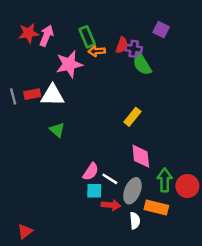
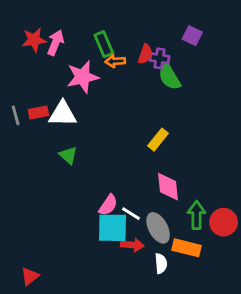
cyan square: (94, 191) -> (112, 228), size x1.6
gray ellipse: (132, 191) -> (158, 228), turned -50

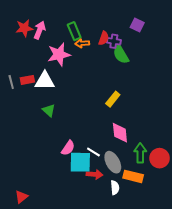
pink semicircle: (108, 205) -> (68, 148), moved

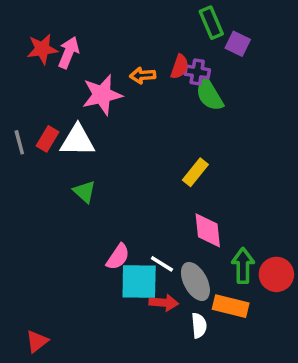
green rectangle: (74, 31) -> (211, 23), moved
red rectangle: (27, 80) -> (47, 139), turned -48

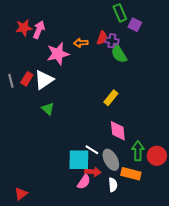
white triangle: (77, 141) -> (44, 80), turned -35
pink semicircle: (118, 257) -> (84, 182), moved

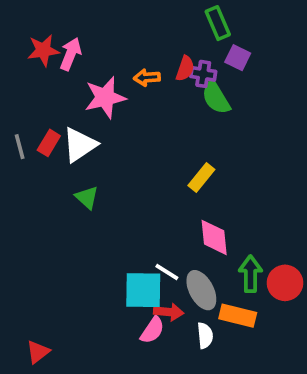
purple square: (135, 25) -> (238, 58), moved

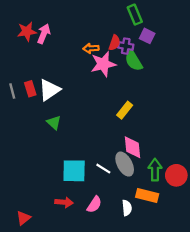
pink star: (105, 98) -> (103, 64), moved
red rectangle: (49, 143) -> (30, 89), turned -48
cyan square: (143, 290) -> (74, 171), moved
gray ellipse: (201, 290) -> (125, 164), moved
red arrow: (169, 312) -> (64, 202), moved

